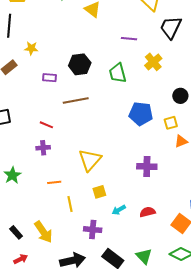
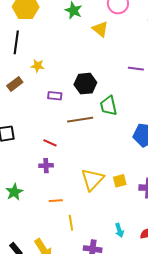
purple line: (129, 39) -> (136, 69), moved
green trapezoid: (118, 73) -> (109, 106), moved
yellow square: (99, 192) -> (120, 181), moved
cyan arrow: (119, 210) -> (119, 230), turned -80

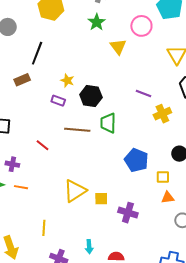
black line: (16, 42) -> (37, 53), moved
yellow star: (38, 66) -> (67, 80), moved
purple cross: (46, 166) -> (12, 164), moved
orange line: (56, 201) -> (21, 187), moved

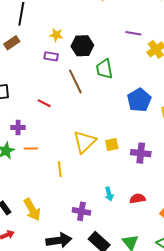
brown line: (77, 130) -> (75, 81), turned 70
blue pentagon: (136, 160) -> (139, 100), turned 30
yellow line: (44, 228) -> (60, 169), moved

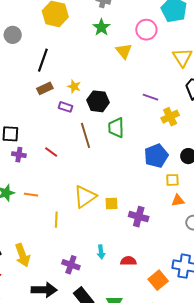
brown rectangle: (12, 43) -> (45, 88), moved
blue pentagon: (139, 100) -> (156, 156), moved
purple cross: (18, 127) -> (19, 155), moved

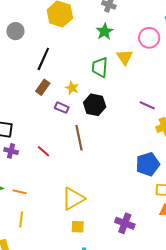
brown rectangle: (45, 88) -> (43, 87), turned -35
green trapezoid: (116, 128) -> (100, 67), moved
yellow square: (112, 204) -> (78, 227), moved
yellow line: (56, 220) -> (21, 219), moved

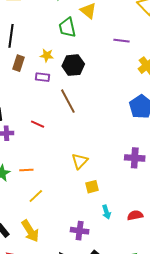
purple line: (147, 105) -> (121, 41), moved
yellow triangle: (73, 199) -> (80, 161), size x0.7
yellow line: (21, 219) -> (36, 196), turned 56
purple cross: (125, 223) -> (135, 158), moved

